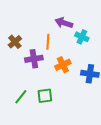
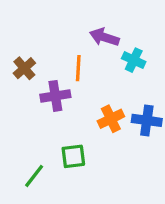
orange cross: (63, 65) -> (111, 119), moved
green line: (21, 97) -> (34, 176), moved

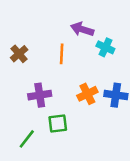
purple cross: (55, 96) -> (40, 95), moved

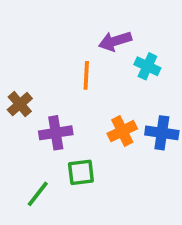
purple arrow: (82, 29) -> (115, 41), turned -35
brown cross: (19, 54) -> (20, 104), moved

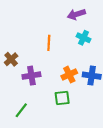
purple arrow: (115, 41) -> (76, 14), moved
green square: (81, 172) -> (62, 98), moved

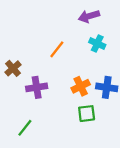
orange line: (49, 43) -> (57, 49), turned 35
green square: (62, 98) -> (87, 114), moved

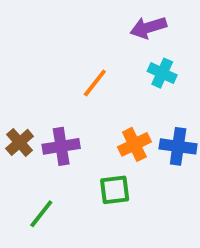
brown cross: (13, 68) -> (20, 142), moved
green square: (87, 114) -> (115, 190), moved

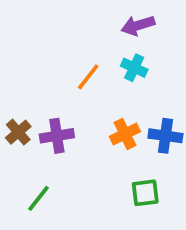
cyan cross: (162, 73) -> (134, 68), moved
green square: (115, 190) -> (145, 193), moved

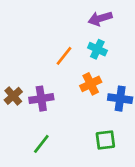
orange cross: (125, 134) -> (91, 84), moved
green line: (39, 198) -> (41, 144), moved

